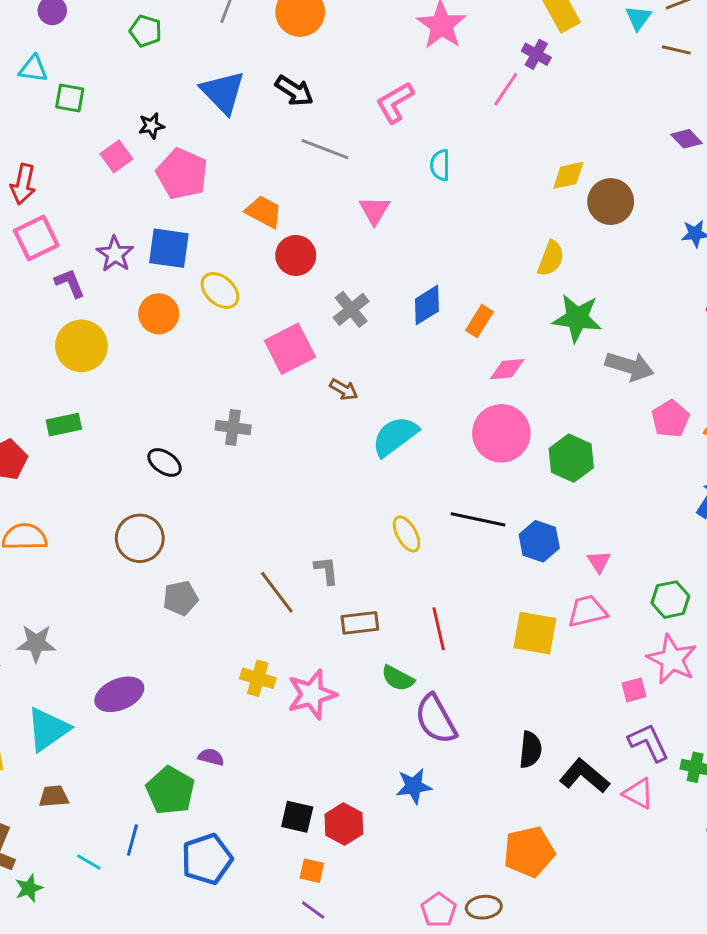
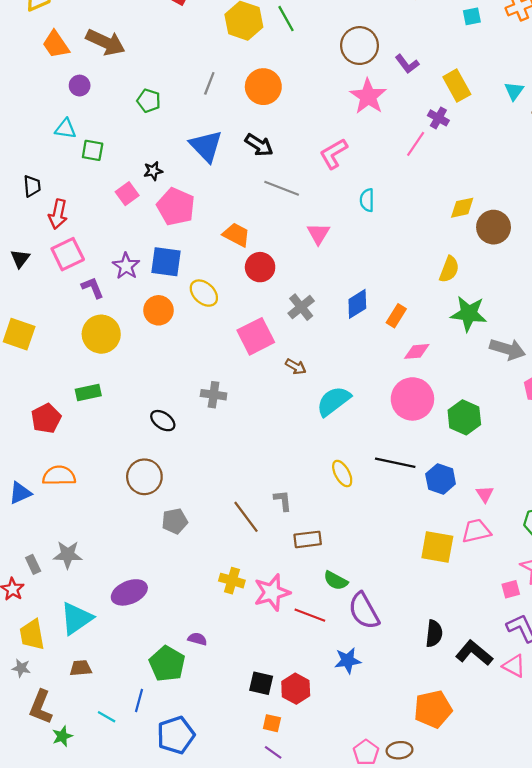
red line: (439, 629) -> (310, 615), moved, turned -56
blue pentagon: (207, 859) -> (176, 735), moved

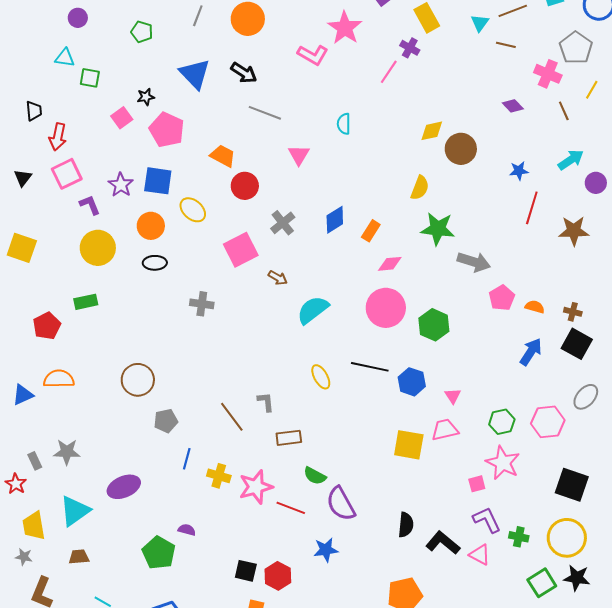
pink L-shape: (334, 154) -> (313, 55), moved, turned -120
black ellipse: (163, 421) -> (155, 263), moved, turned -35
blue line: (139, 701) -> (187, 459), moved

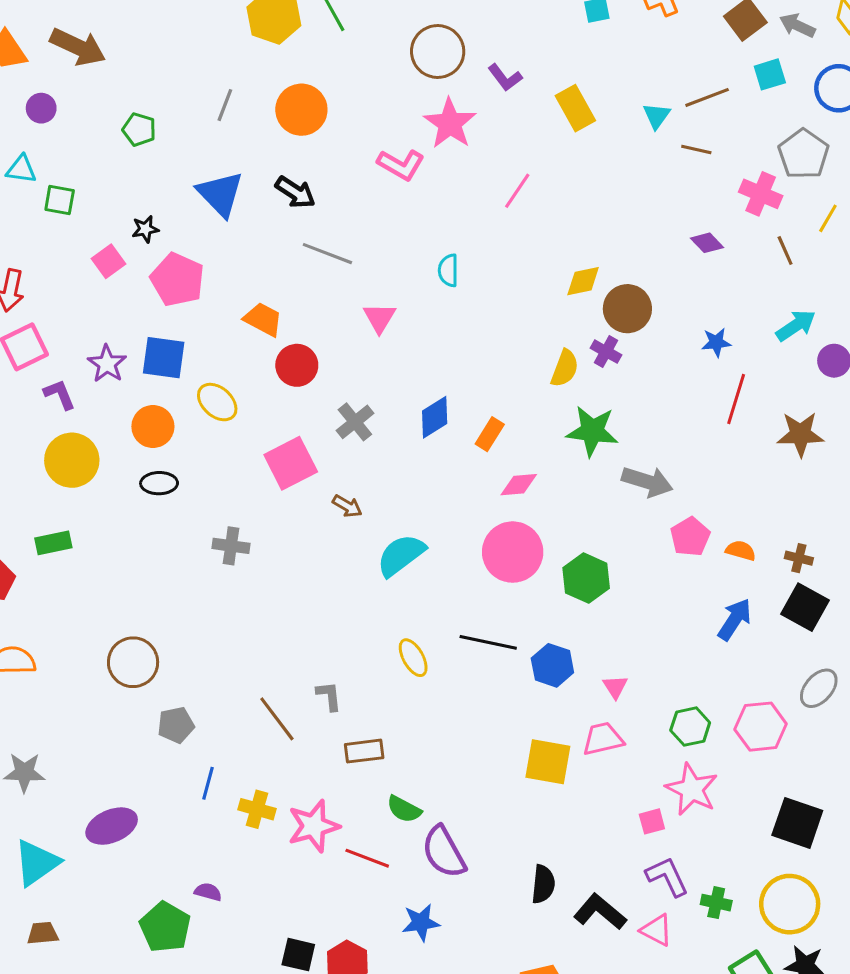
purple cross: (410, 48) -> (606, 352), moved

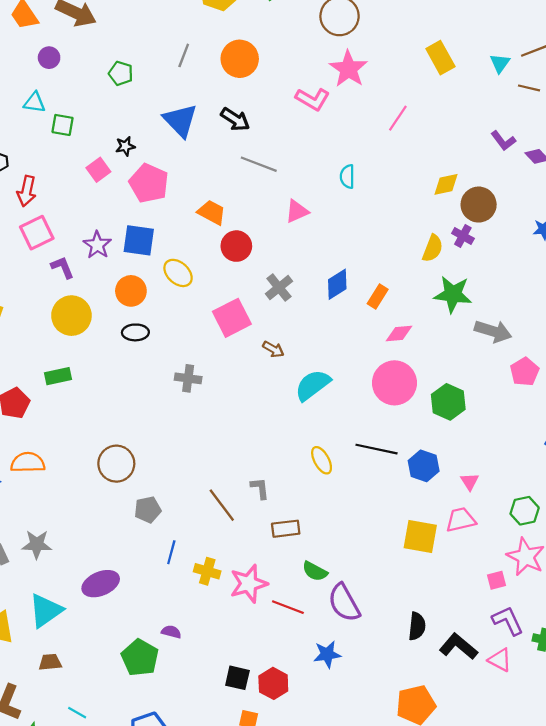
purple L-shape: (505, 78) -> (503, 141), moved
pink triangle: (379, 318) -> (297, 211), turned 35

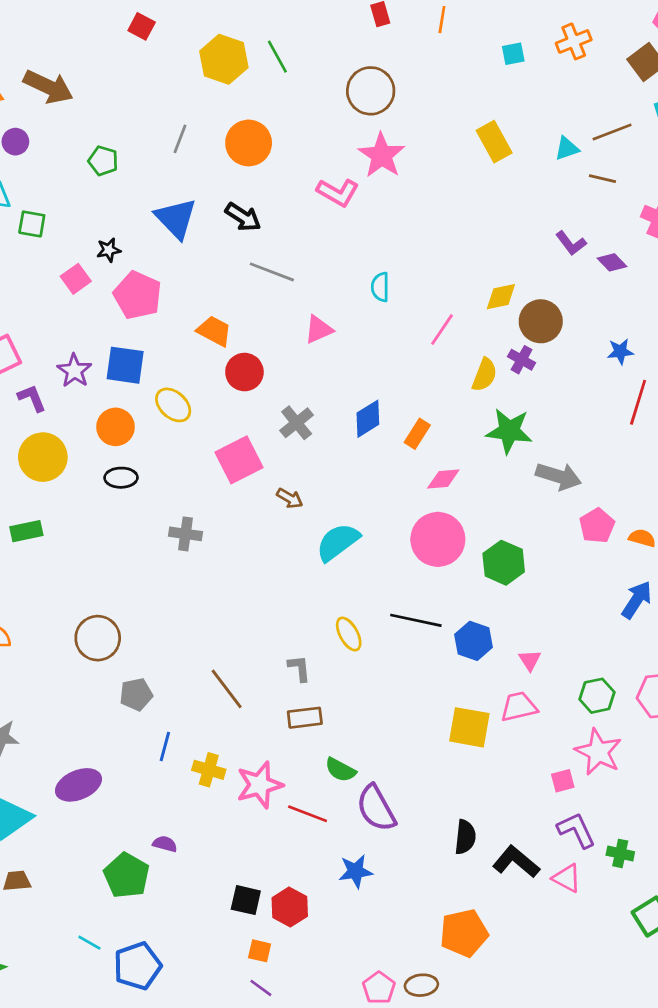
cyan triangle: (500, 63) -> (567, 148), turned 35
pink line: (398, 118) -> (442, 330), moved
gray L-shape: (260, 488) -> (299, 668), moved
cyan line: (77, 713) -> (89, 943), moved

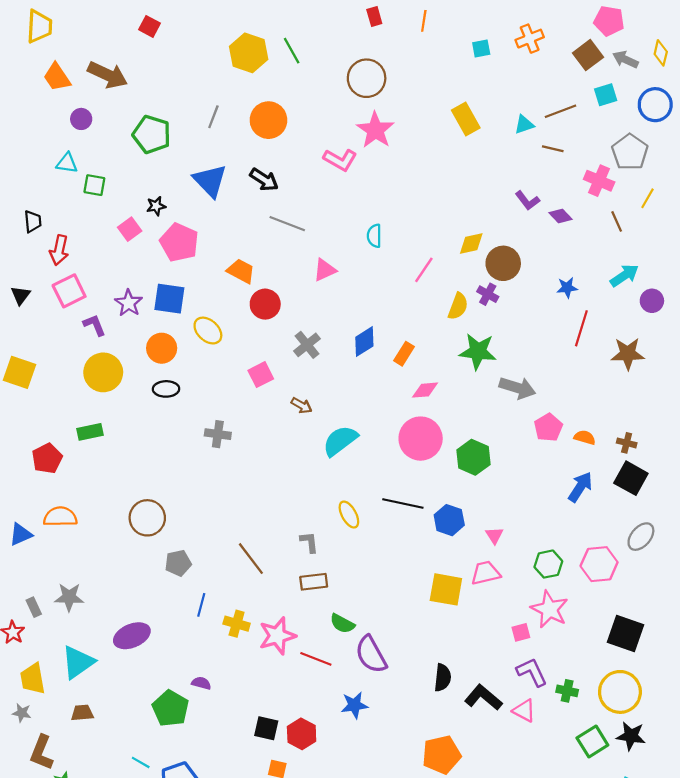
red square: (142, 26) -> (149, 26), moved
green pentagon: (103, 161) -> (152, 134), size x1.6
pink square: (239, 460) -> (261, 375), size x0.7

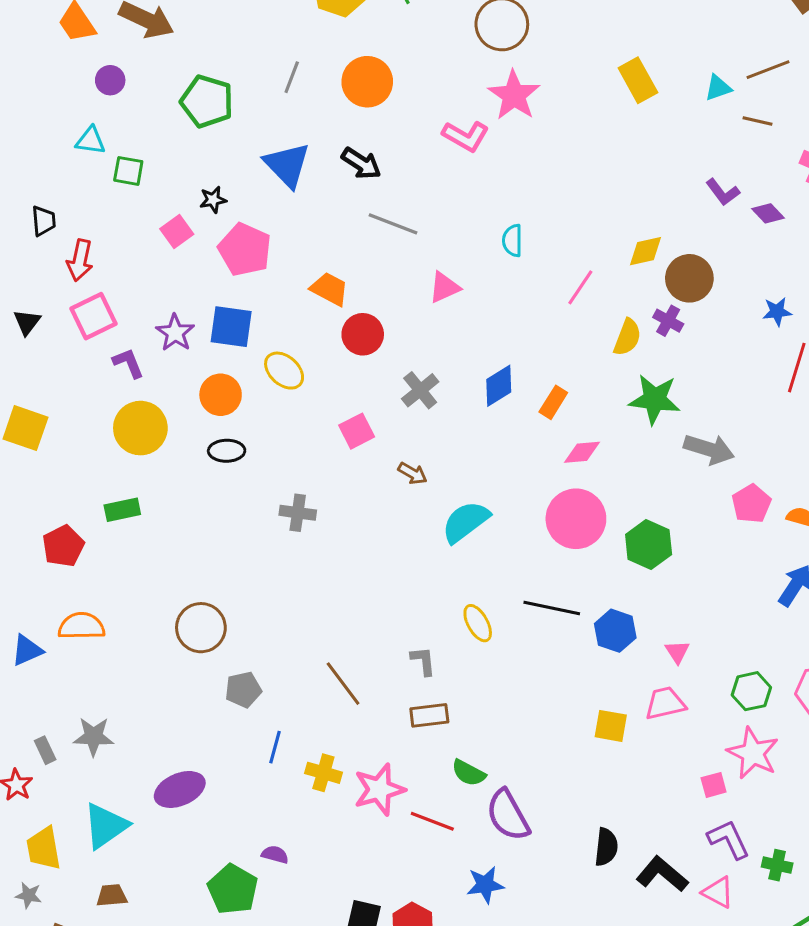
yellow square: (446, 589) -> (611, 726), size x0.7

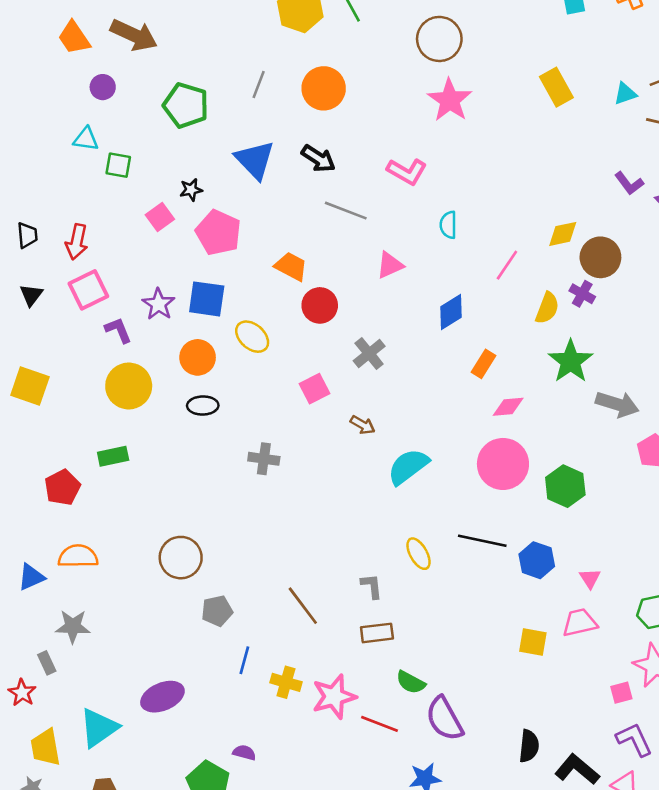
pink L-shape: (466, 136) -> (407, 172), moved
black trapezoid: (44, 221) -> (27, 235), moved
blue diamond: (499, 386) -> (451, 312), moved
green star: (655, 399) -> (571, 361), turned 30
gray star: (94, 737) -> (73, 626), moved

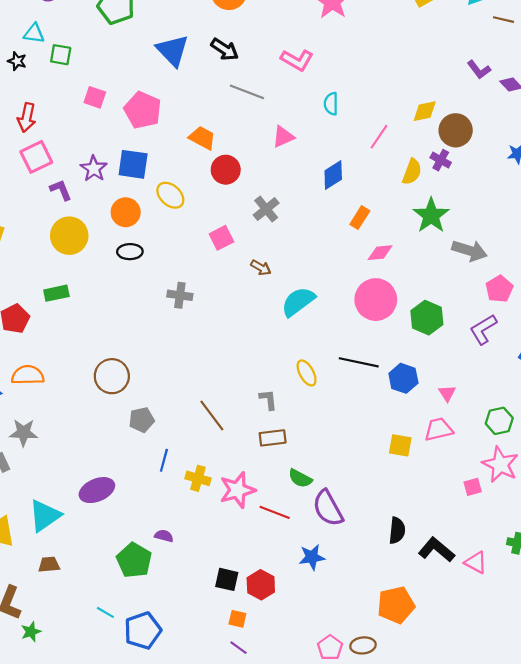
black star: (191, 190) -> (17, 61), moved, turned 30
pink square: (160, 217) -> (95, 97), turned -35
purple L-shape: (634, 740) -> (483, 329), moved, turned -96

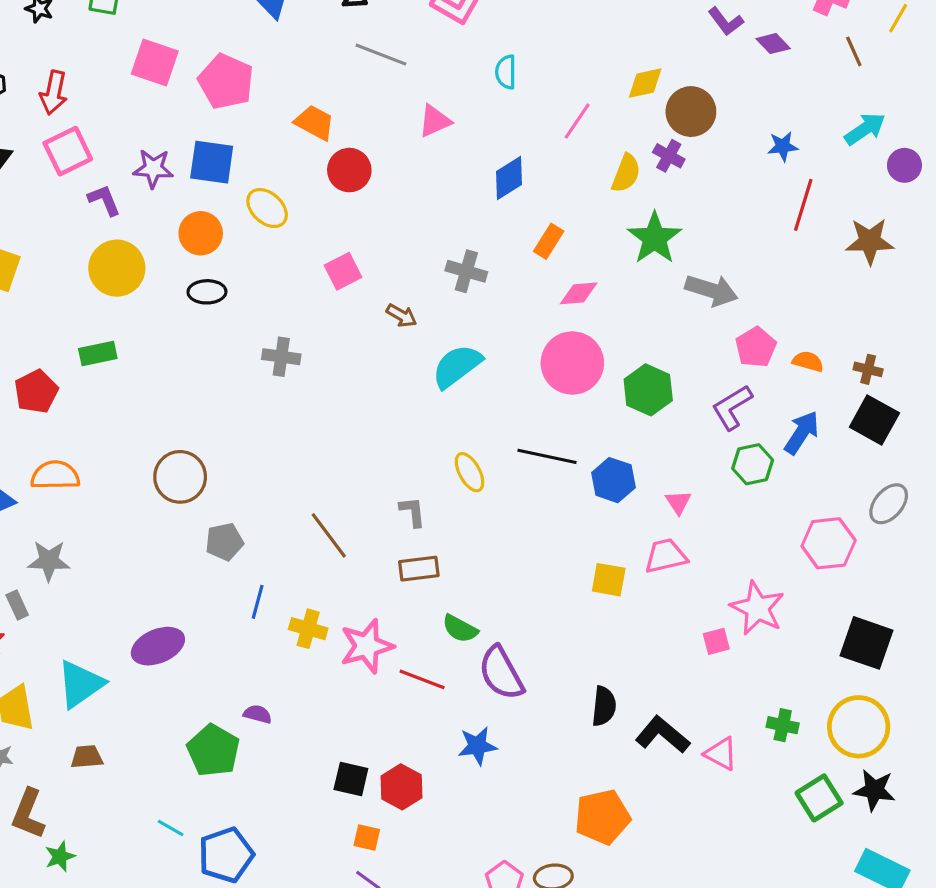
pink square: (95, 97) -> (155, 63), size x1.4
purple star: (94, 169) -> (153, 168), turned -30
gray cross: (266, 209) -> (466, 271), moved, turned -35
green hexagon: (499, 421) -> (753, 464), moved

